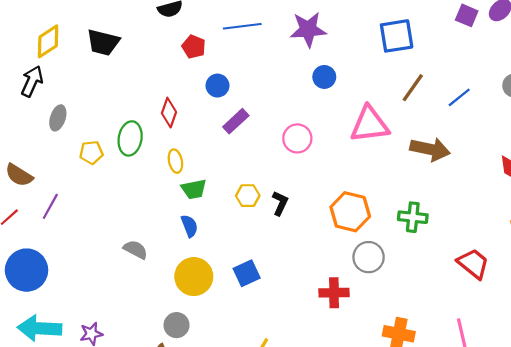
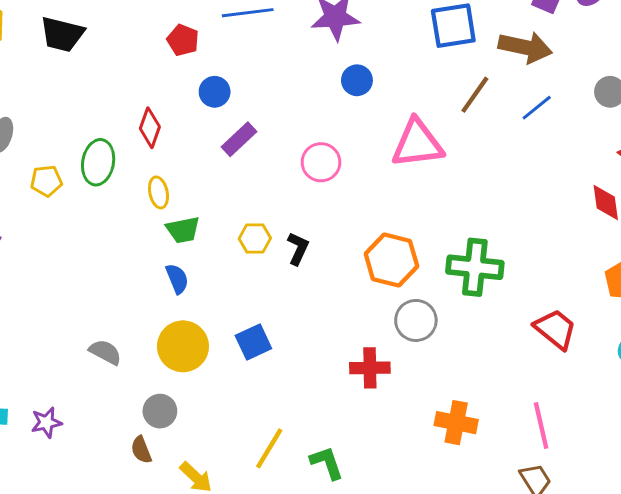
brown arrow: (430, 149) -> (525, 47), moved
green cross: (413, 217) -> (475, 267), size x1.4
gray semicircle: (136, 250) -> (105, 352), moved

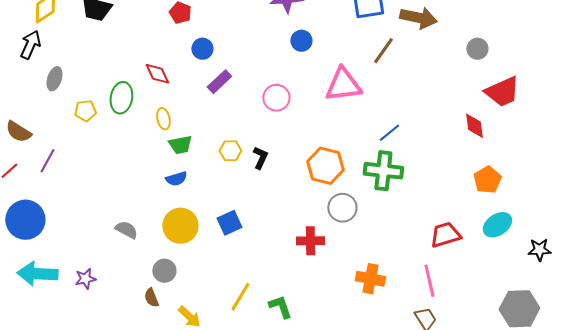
blue line: (537, 108) -> (389, 133), moved
red diamond: (150, 128) -> (157, 74), turned -44
blue semicircle: (177, 279) -> (176, 179), turned 95
red trapezoid: (555, 329) -> (445, 235), moved, turned -56

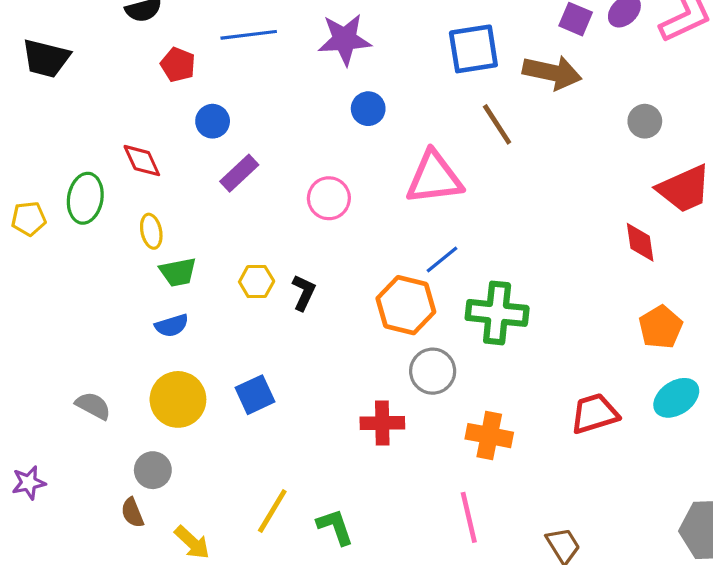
brown line: (383, 51) -> (497, 124), turned -68
blue line: (389, 133) -> (442, 260), moved
orange cross: (370, 279) -> (489, 436), moved
pink line: (429, 281) -> (469, 517), moved

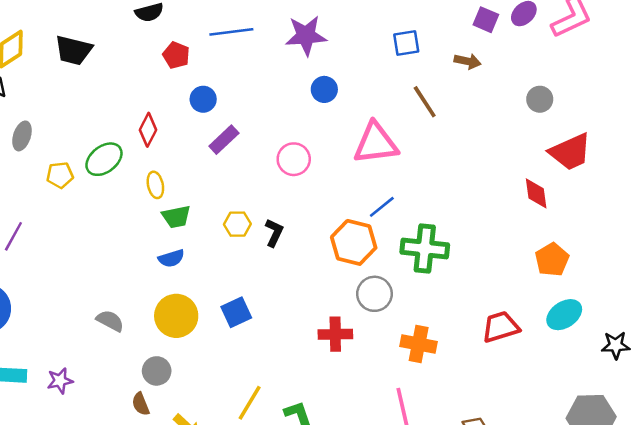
blue square: (473, 49) -> (406, 43), size x0.7
brown arrow: (552, 72) -> (468, 61), size x0.6
red diamond: (142, 161) -> (148, 130), turned 52
green ellipse: (85, 198) -> (104, 159), turned 42

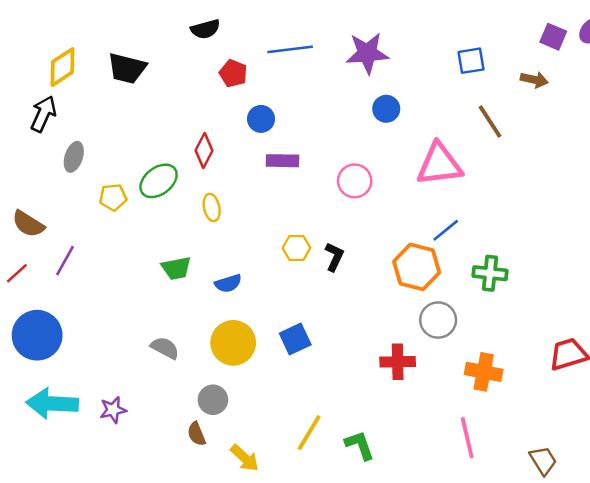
purple rectangle: (224, 140) -> (283, 161), turned 44
green trapezoid: (176, 217) -> (176, 268), moved
green cross: (425, 249) -> (490, 273), size x0.7

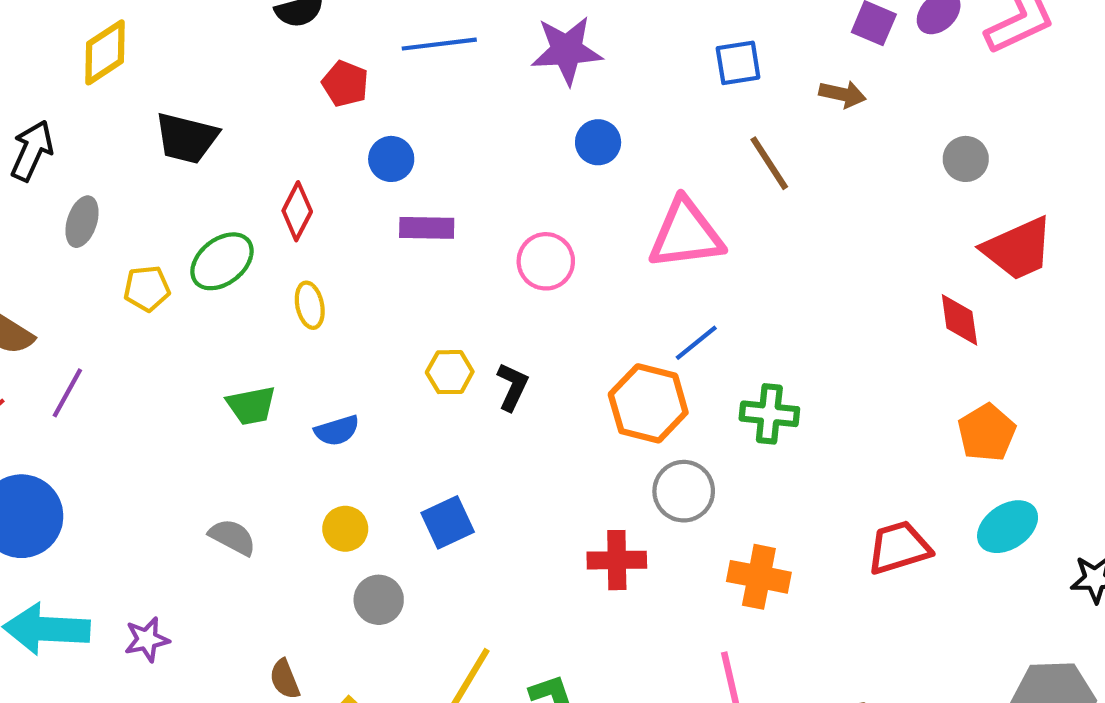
yellow diamond: (62, 67) -> (105, 52), moved
black trapezoid: (127, 68) -> (186, 138), moved
yellow circle: (233, 343) -> (345, 529), size x0.6
gray circle: (213, 400) -> (379, 600), moved

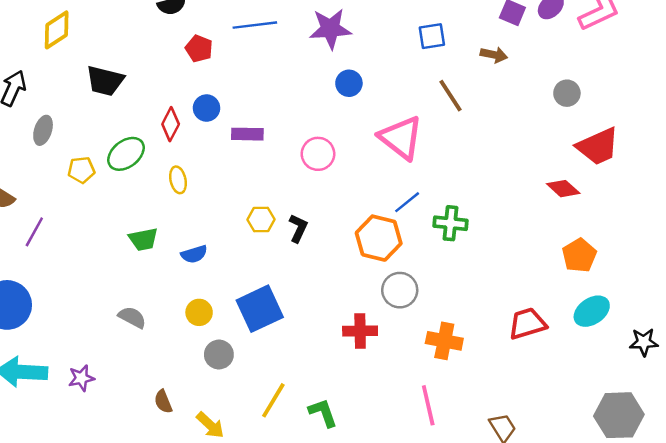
blue circle: (391, 159) -> (207, 108), moved
pink triangle: (686, 234) -> (401, 138), turned 45
red diamond: (959, 320) -> (563, 189), turned -40
green cross: (769, 414) -> (451, 223), moved
blue square: (448, 522) -> (260, 309), size x1.5

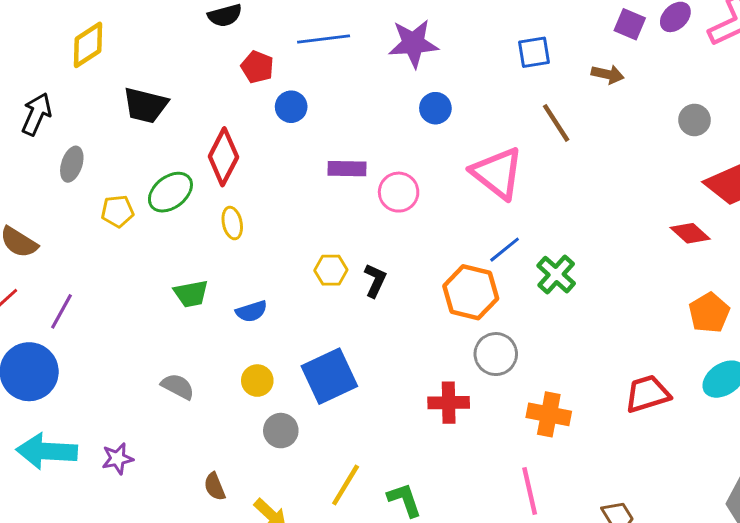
blue circle: (207, 108) -> (291, 107), moved
red diamond: (171, 124) -> (223, 157), size x1.4
purple rectangle: (247, 134) -> (347, 169), moved
green cross: (451, 223) -> (556, 275), turned 36
purple line: (34, 232) -> (61, 311), moved

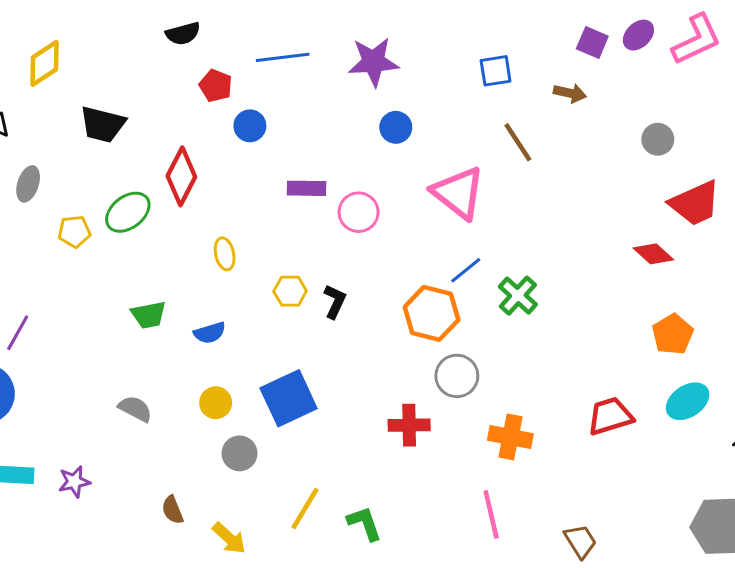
yellow ellipse: (232, 223) -> (225, 254), moved

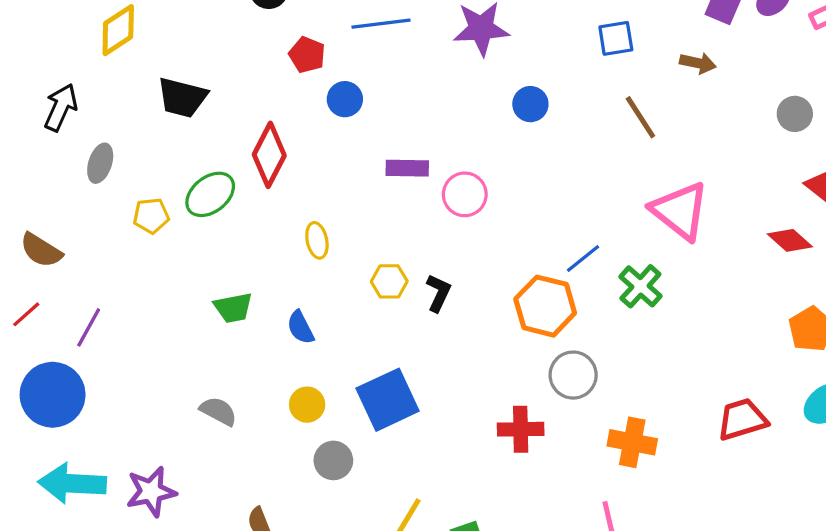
blue circle: (396, 127) -> (530, 104), moved
pink triangle: (458, 193) -> (680, 211), moved
blue semicircle: (210, 333) -> (301, 327), turned 80
purple star: (74, 482) -> (151, 492), size x1.4

